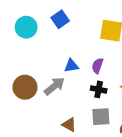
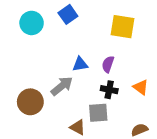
brown circle: (25, 87) -> (30, 102), moved
gray square: (101, 117) -> (98, 113), moved

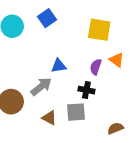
purple semicircle: (108, 64) -> (96, 67), moved
orange triangle: (141, 87) -> (117, 60), moved
brown triangle: (78, 127) -> (49, 118), moved

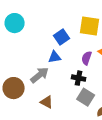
blue square: (47, 18) -> (62, 37), moved
gray square: (76, 112) -> (86, 97), moved, turned 36

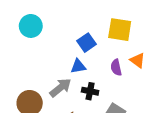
purple semicircle: (87, 58) -> (116, 67), turned -32
black cross: (79, 78) -> (90, 91), moved

